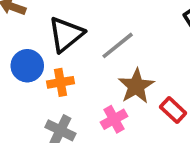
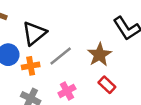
gray line: (118, 45) -> (61, 56), moved
brown star: (136, 86) -> (99, 55), moved

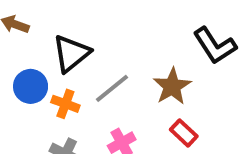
orange cross: (31, 66) -> (65, 104), turned 30

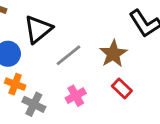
orange cross: (65, 104) -> (15, 84), moved

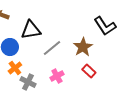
black triangle: (38, 29) -> (31, 30), turned 30
orange cross: (15, 84) -> (15, 68), turned 32

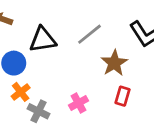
gray line: (52, 48) -> (89, 34), moved
red rectangle: (89, 71) -> (123, 96), turned 64

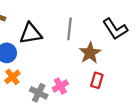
gray line: (89, 34) -> (69, 29), turned -45
gray cross: (39, 111) -> (39, 93), moved

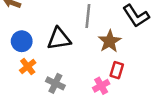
black triangle: (31, 34) -> (59, 39), moved
pink cross: (60, 86) -> (101, 86), moved

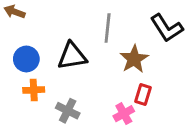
orange cross: (28, 67) -> (34, 90), turned 35

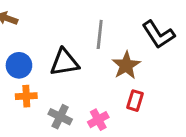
pink cross: (124, 114) -> (98, 120), moved

